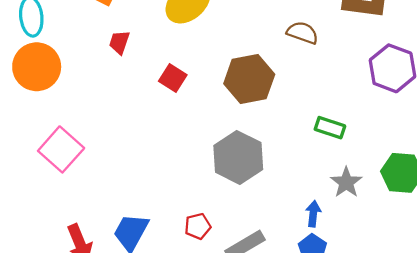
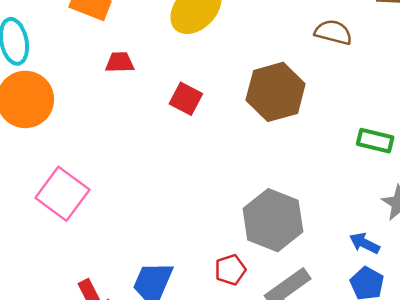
red trapezoid: (119, 42) -> (120, 62), turned 75
gray hexagon: (238, 157) -> (273, 220), moved
blue arrow: (313, 214) -> (364, 243), turned -65

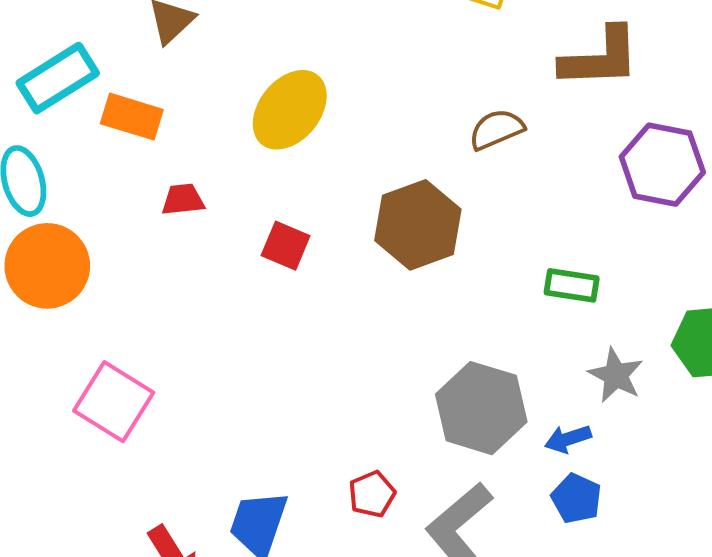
brown semicircle: (333, 32) -> (496, 129), turned -33
gray hexagon: (273, 220) -> (481, 408), moved
blue arrow: (364, 243) -> (568, 439), turned -40

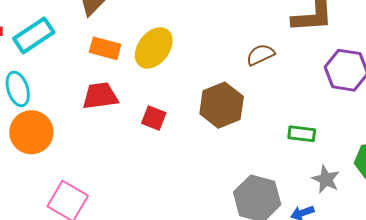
orange rectangle: (132, 117) -> (105, 48), moved
red trapezoid: (183, 199) -> (100, 96), size x1.6

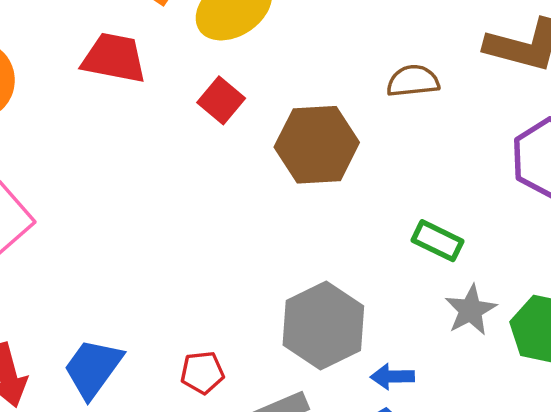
red square: (154, 118) -> (221, 100), moved
gray star: (326, 179) -> (471, 310), moved

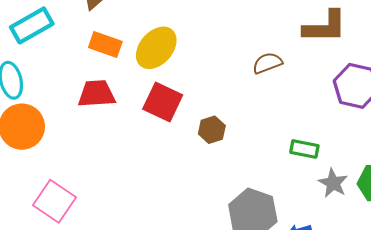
red square: (221, 100) -> (163, 102), size x1.5
brown hexagon: (317, 145) -> (212, 130), moved, size x0.6

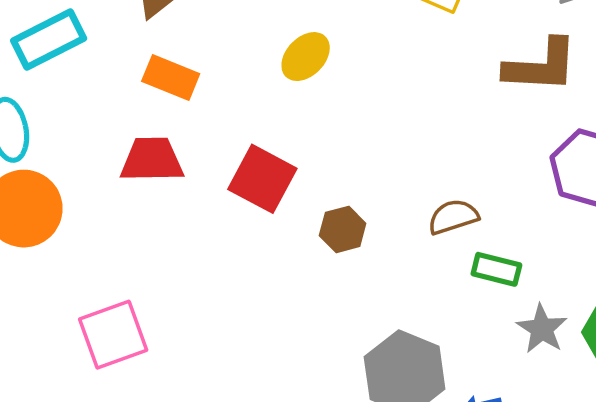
yellow ellipse: (156, 48) -> (306, 57), moved, size x0.7
brown semicircle: (267, 63) -> (453, 217), moved
pink square: (55, 201) -> (113, 335), moved, turned 33

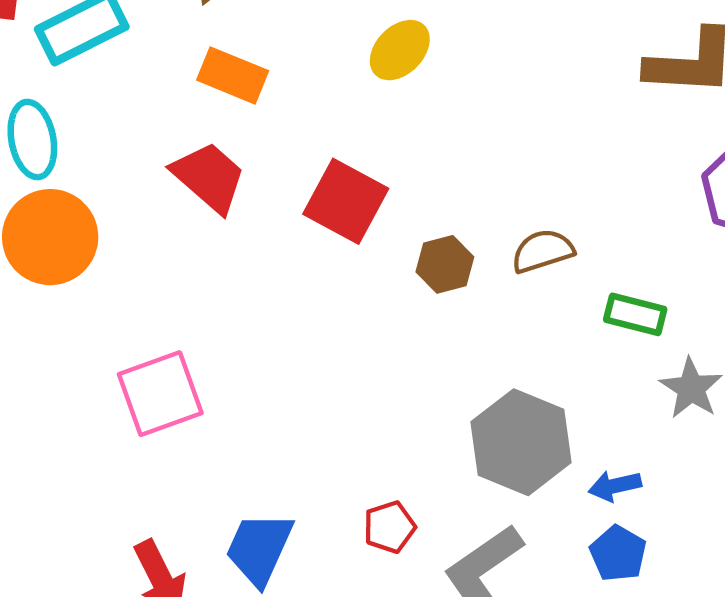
red trapezoid: (152, 160) -> (209, 177), turned 42
brown semicircle: (453, 217) -> (543, 251), moved

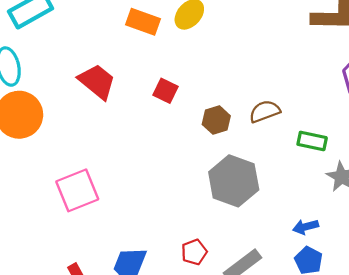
orange rectangle: (233, 75) -> (143, 22), moved
red square: (346, 201) -> (166, 91), size x0.6
gray hexagon: (521, 442) -> (234, 181), moved

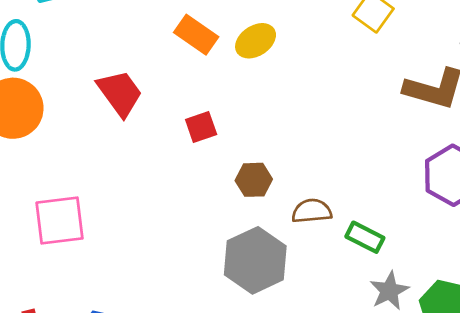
red square: (166, 91) -> (201, 127), turned 30
brown semicircle: (265, 111) -> (312, 211), moved

